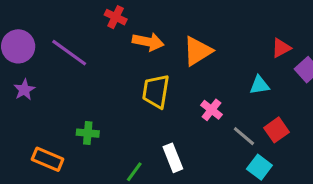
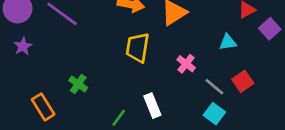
green cross: (88, 133) -> (78, 84), turned 30
orange rectangle: (48, 159) -> (43, 107), turned 35
cyan square: (259, 167) -> (214, 114), moved

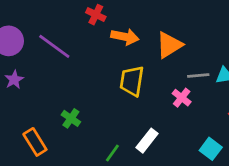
gray line: (214, 87) -> (198, 75), moved, turned -45
white rectangle: (152, 106) -> (147, 141), turned 60

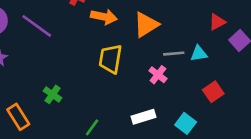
white rectangle: (147, 141) -> (143, 117), moved, turned 35

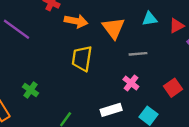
orange triangle: (146, 25) -> (113, 28), turned -35
cyan triangle: (199, 54) -> (150, 19), moved
pink cross: (158, 75) -> (131, 83), moved

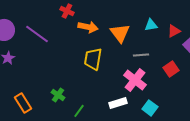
pink cross: (131, 83) -> (135, 80), size x1.6
red square: (173, 88) -> (171, 69), moved
green cross: (31, 90) -> (58, 95), moved

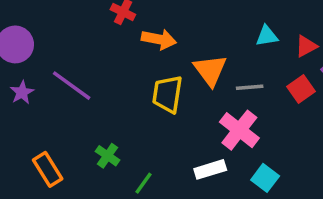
orange triangle: (120, 33) -> (210, 70), moved
purple line: (37, 34) -> (72, 86), moved
red square: (171, 69) -> (301, 89), moved

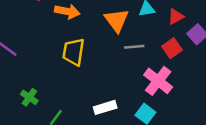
orange triangle: (210, 70) -> (116, 20), moved
pink cross: (239, 130) -> (158, 81), moved

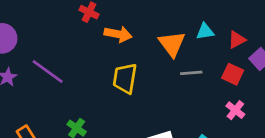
red square: (172, 48) -> (233, 74), turned -30
pink cross: (158, 81) -> (235, 110), moved, size x0.6

